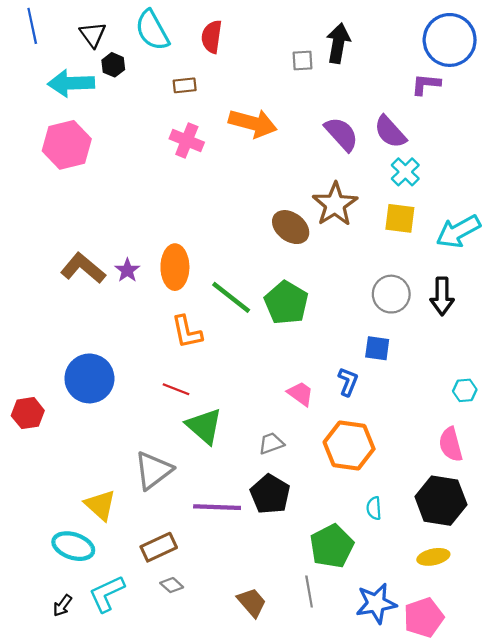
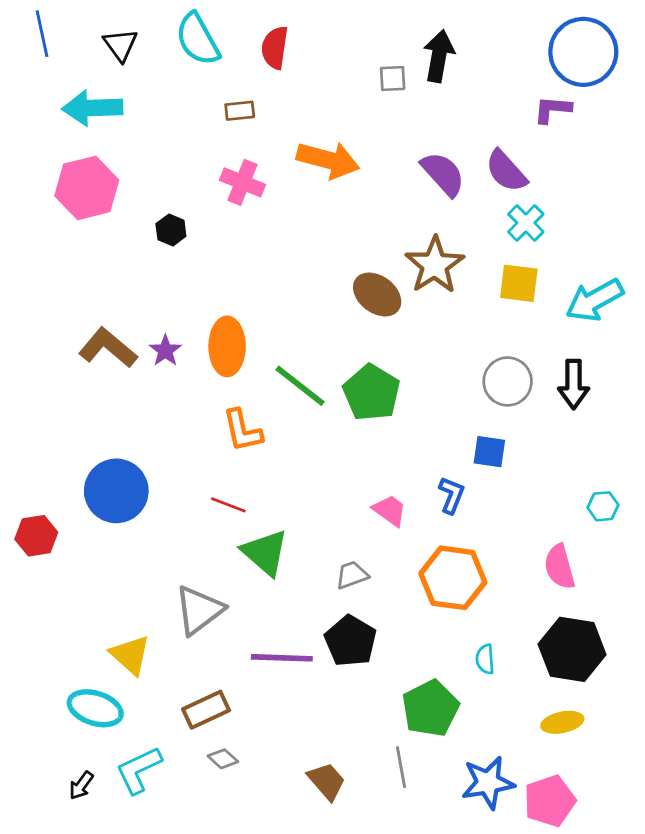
black hexagon: (113, 65) -> (171, 230), moved
pink semicircle: (451, 444) -> (559, 567), moved

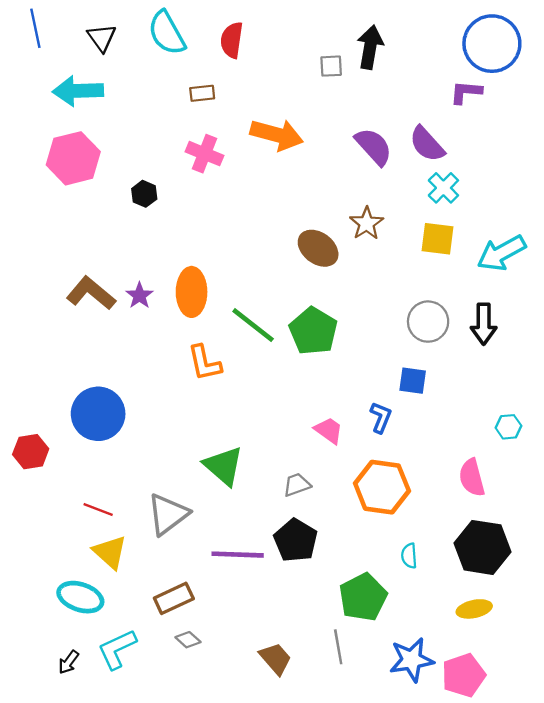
brown star: (435, 265) -> (367, 223), size x0.7
red line: (228, 505) -> (98, 510), moved

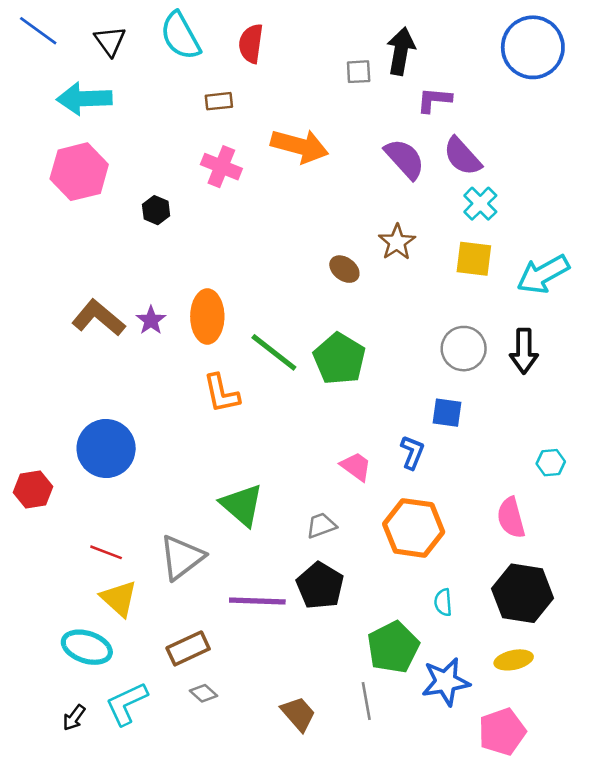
blue line: (35, 28) -> (38, 31), turned -42
purple L-shape: (466, 92) -> (434, 100), moved
brown ellipse: (318, 248) -> (344, 269), size x0.7
blue star: (412, 660) -> (446, 682), moved

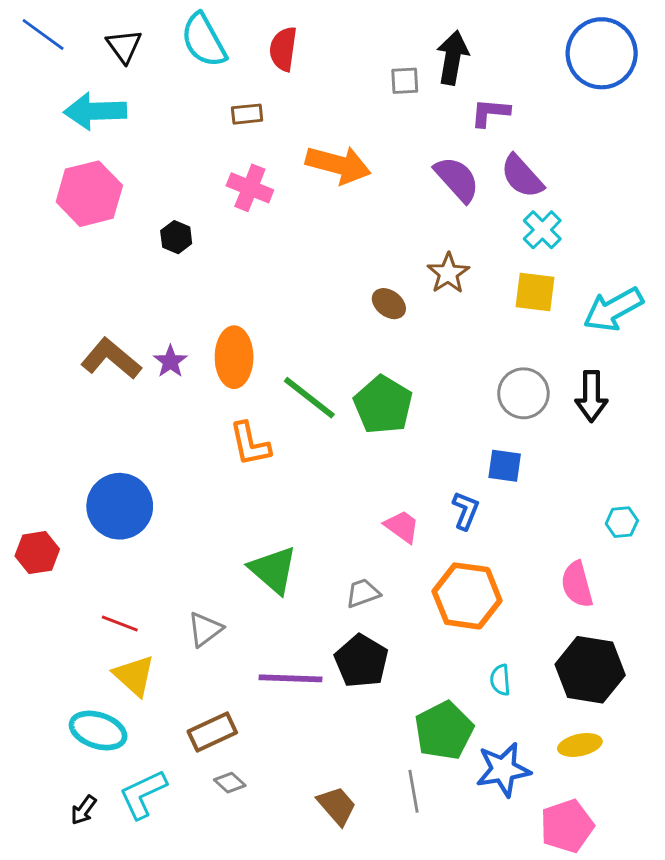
gray triangle: (182, 557) -> (205, 629), size x0.7

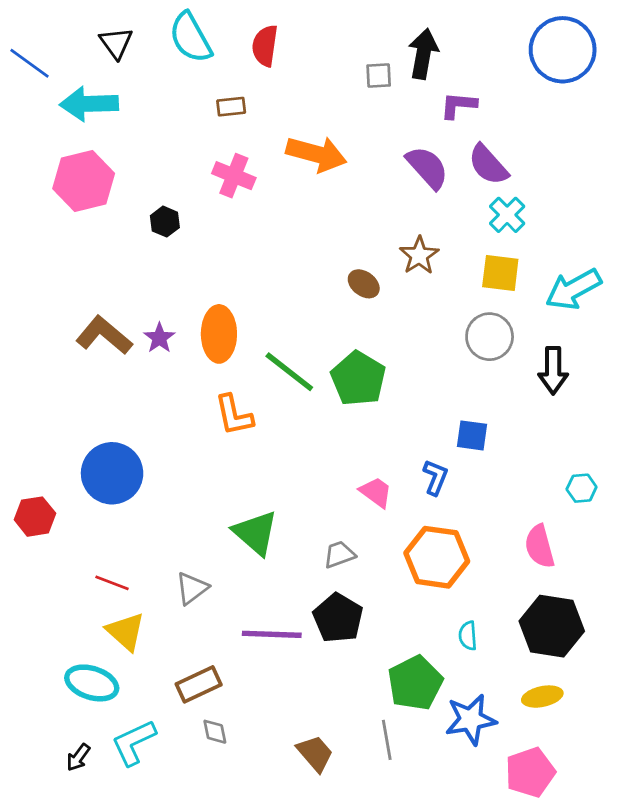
blue line: (43, 34) -> (30, 63), moved
gray circle: (523, 393) -> (490, 337), moved
gray diamond: (230, 783) -> (215, 732), turned 36

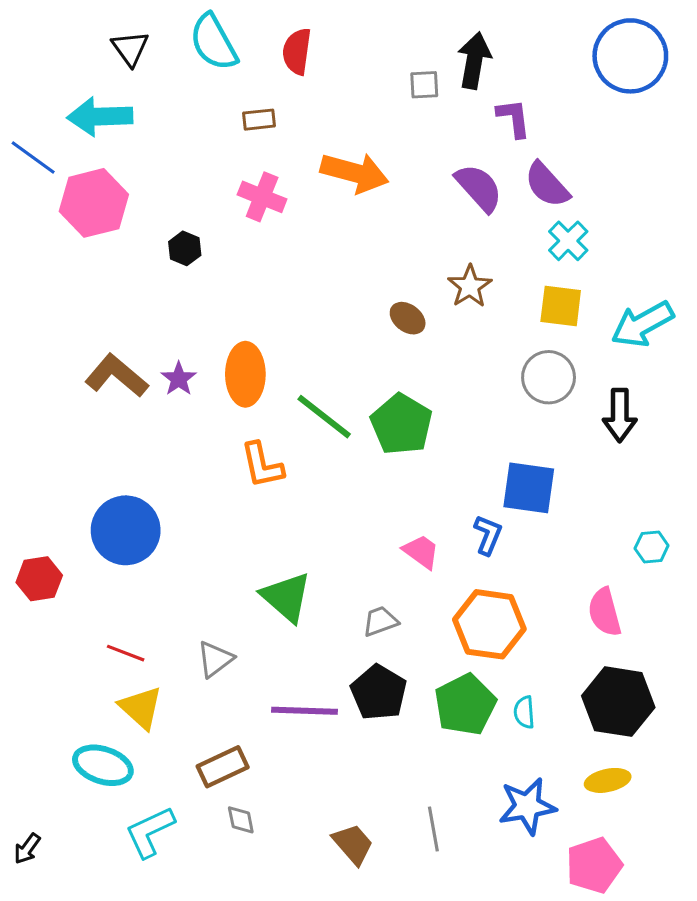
blue line: (30, 63) -> (33, 157), moved
purple L-shape: (458, 105) -> (514, 118), turned 78
blue square: (472, 435) -> (529, 488), size x1.5
green pentagon: (415, 683) -> (465, 705), moved
black arrow: (78, 757) -> (27, 849), moved

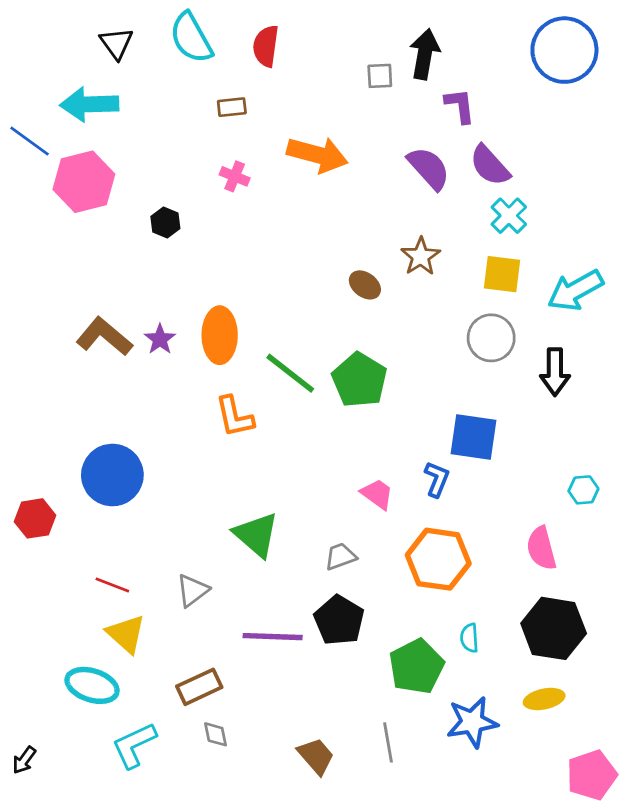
pink cross: (262, 197) -> (235, 176), size x0.7
green pentagon: (465, 705) -> (416, 666), moved
pink pentagon: (594, 865) -> (592, 775), moved

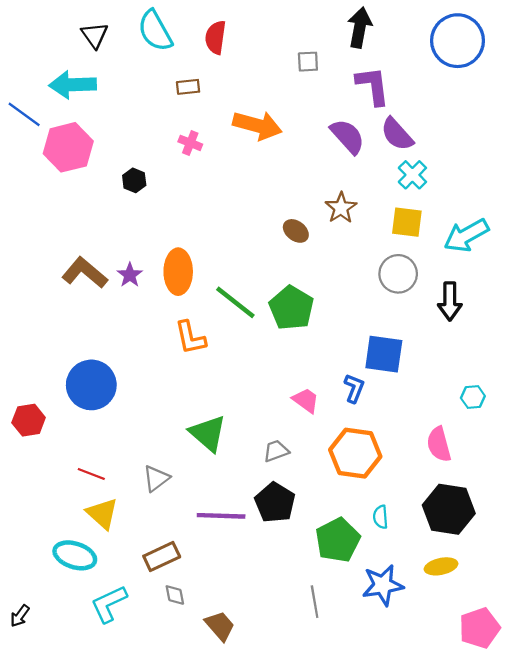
black arrow: (425, 54) -> (360, 27), moved
purple L-shape: (460, 106) -> (373, 86), size x1.4
brown trapezoid: (316, 756) -> (220, 626), moved

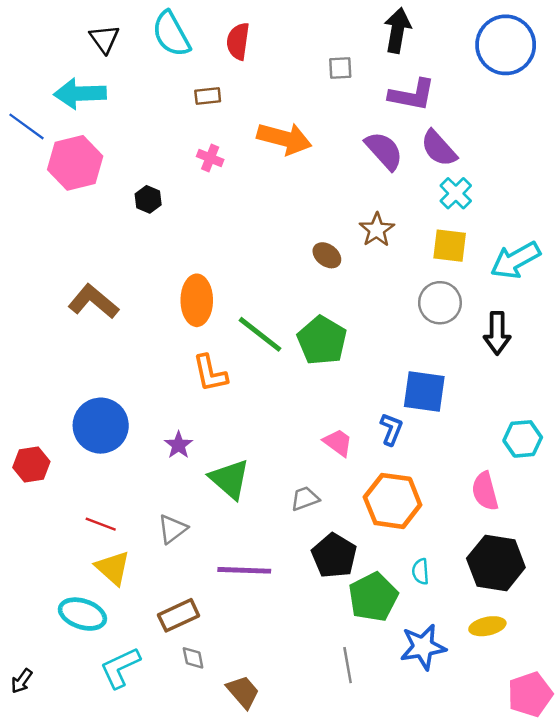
purple L-shape: (373, 86) -> (412, 95), turned 108
purple star: (130, 275) -> (179, 445), moved
cyan hexagon: (473, 397) -> (523, 439), size x1.4
black pentagon: (275, 503) -> (334, 556), moved

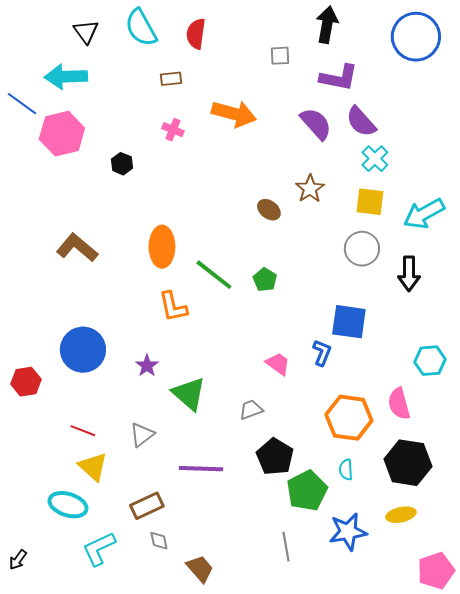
green pentagon: (322, 340) -> (265, 280), size x0.6
orange hexagon: (393, 501) -> (349, 418), moved

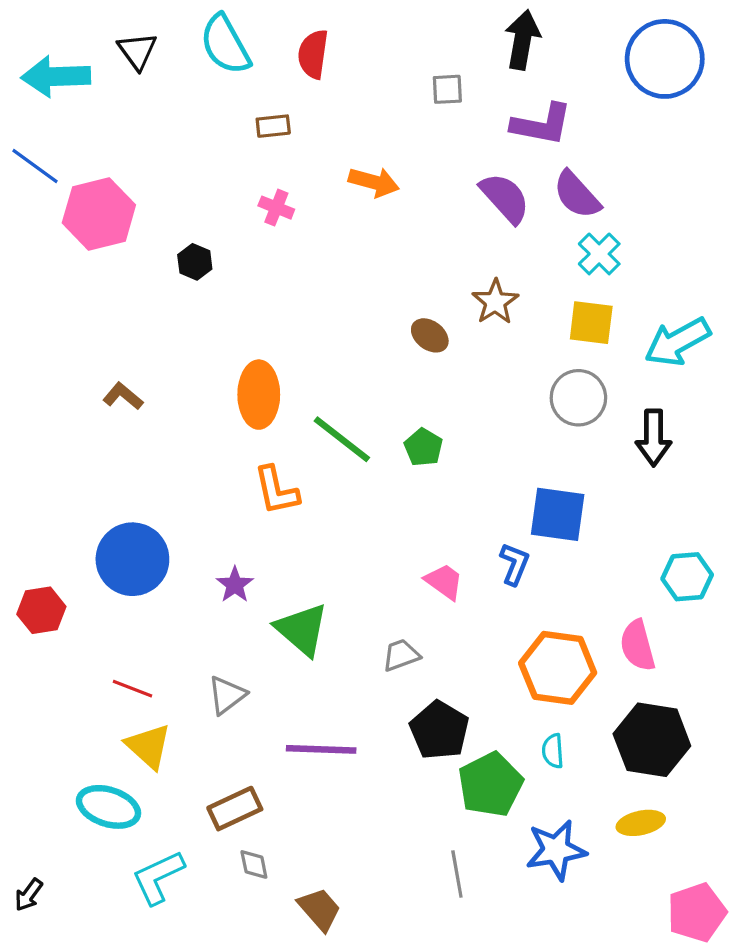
cyan arrow: (66, 77) -> (56, 76), moved
orange arrow: (234, 114) -> (374, 182), size x0.7
brown L-shape: (77, 248) -> (123, 396), size x0.6

